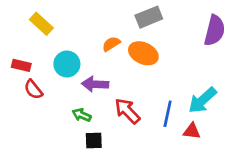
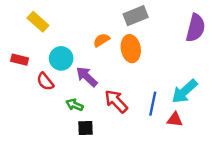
orange ellipse: (143, 53) -> (131, 49), turned 55
purple arrow: (95, 84) -> (87, 77), turned 40
red semicircle: (33, 90) -> (45, 82), moved

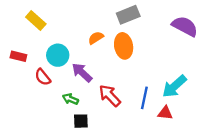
purple semicircle: (196, 28) -> (185, 26), turned -76

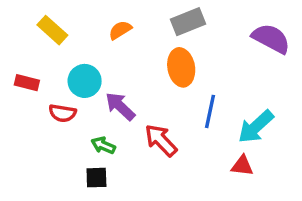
orange semicircle: (96, 38) -> (120, 30), moved
red semicircle: (43, 77) -> (63, 113), turned -42
blue line: (144, 98) -> (210, 111), moved
black square: (81, 121) -> (96, 178), moved

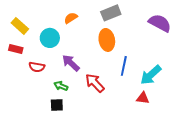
yellow rectangle: (52, 30) -> (20, 26), moved
cyan circle: (85, 81) -> (50, 38), moved

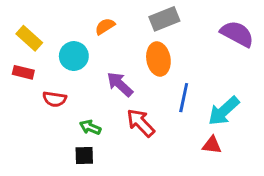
purple arrow: (71, 63) -> (120, 84), moved

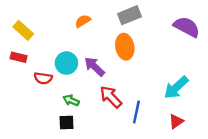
cyan circle: (74, 56) -> (66, 63), moved
blue line: (184, 98) -> (136, 112), moved
red triangle: (212, 145) -> (176, 121), moved, turned -42

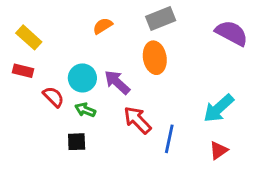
red semicircle: (43, 78) -> (53, 97), turned -144
green arrow: (71, 100) -> (85, 110), moved
black square: (66, 123) -> (77, 142), moved

